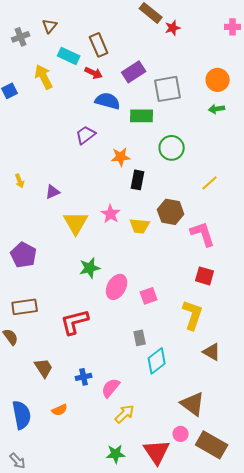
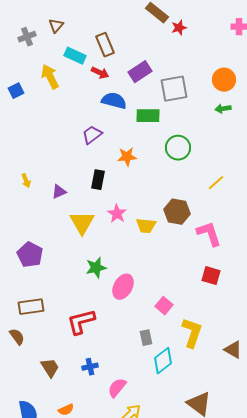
black rectangle: (138, 180) -> (98, 180), moved
pink square: (149, 296) -> (164, 306), moved, turned -30
yellow L-shape: (193, 315) -> (192, 333), moved
brown triangle: (212, 352) -> (233, 350), moved
blue cross: (84, 377) -> (90, 367), moved

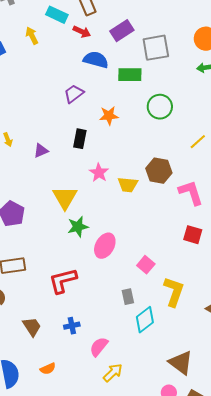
yellow arrow: (50, 77) -> (32, 36), size x0.7
yellow triangle: (82, 223) -> (65, 198), moved

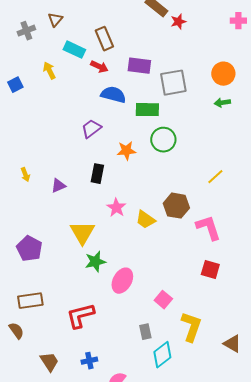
purple rectangle: (122, 31) -> (139, 66), turned 40
green circle: (160, 107) -> (163, 140), moved
yellow trapezoid: (128, 185) -> (145, 220), turned 30

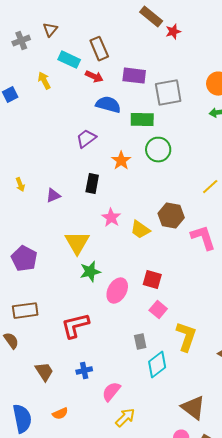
orange star: (126, 151) -> (121, 161), turned -30
red square: (210, 270) -> (152, 280), moved

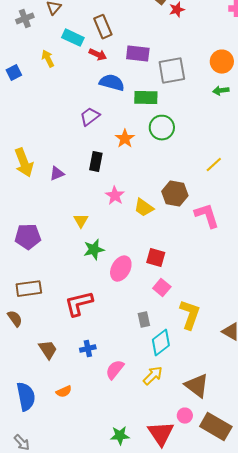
yellow arrow: (20, 185) -> (24, 163), size x2.0
yellow triangle: (77, 243) -> (81, 221), size x0.6
purple pentagon: (24, 259) -> (28, 237), turned -30
yellow arrow: (125, 418) -> (153, 376), moved

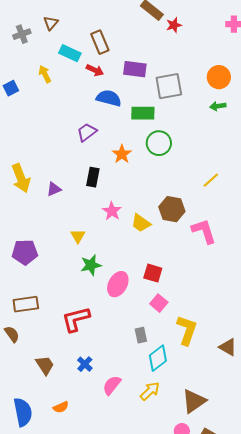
blue cross: (88, 349) -> (85, 364), turned -35
brown triangle: (197, 386) -> (194, 401), turned 48

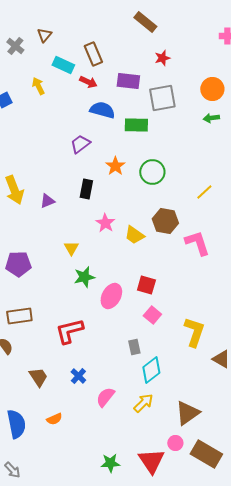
red star: (174, 25) -> (162, 58), moved
gray cross: (22, 34) -> (15, 46), turned -30
green circle: (159, 143) -> (152, 172), moved
yellow L-shape: (187, 330) -> (194, 332), moved

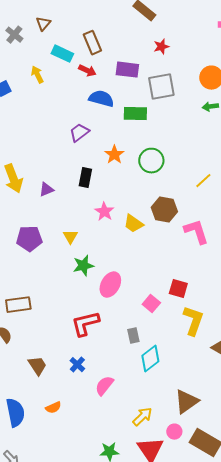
purple pentagon: (18, 264) -> (29, 239), moved
red square: (146, 285) -> (178, 289), moved
red L-shape: (69, 331) -> (85, 324), moved
yellow arrow: (143, 403) -> (142, 417), moved

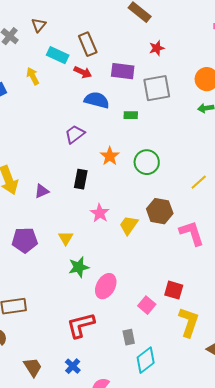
green rectangle: (135, 114) -> (131, 115), size x0.6
yellow trapezoid: (133, 224) -> (129, 225), turned 90

